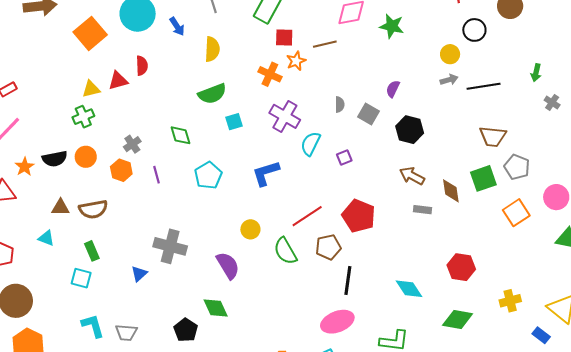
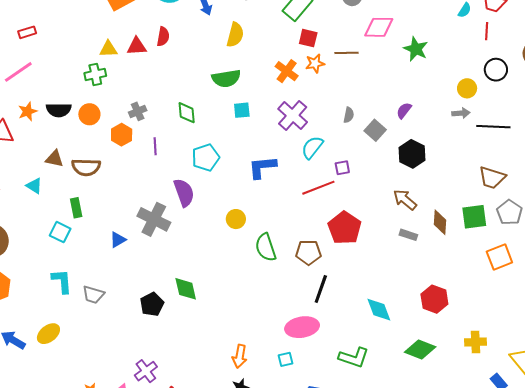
red line: (307, 216) -> (318, 188), moved
purple semicircle: (228, 265) -> (184, 193), moved

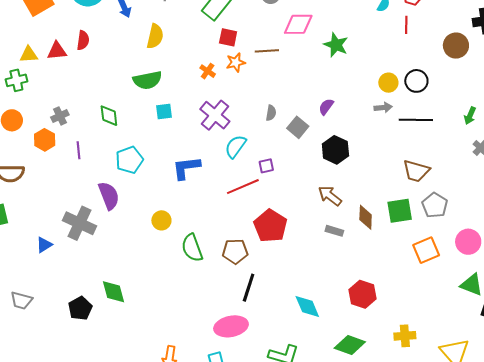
black circle: (496, 70) -> (416, 81), moved
orange cross: (287, 71) -> (208, 71), size x0.7

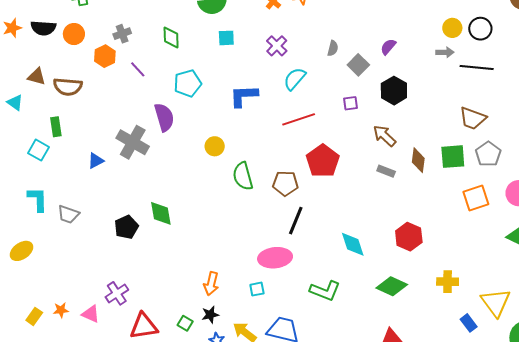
purple cross: (215, 115) -> (277, 46), size x0.7
purple line: (78, 150) -> (138, 69), turned -42
purple square: (266, 166) -> (350, 103), moved

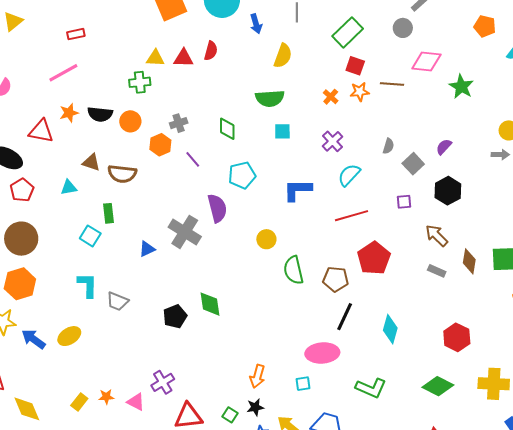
cyan triangle: (15, 103) -> (69, 188), turned -48
cyan diamond: (353, 244) -> (390, 329), moved, turned 32
yellow cross: (448, 282) -> (494, 384), size x1.4

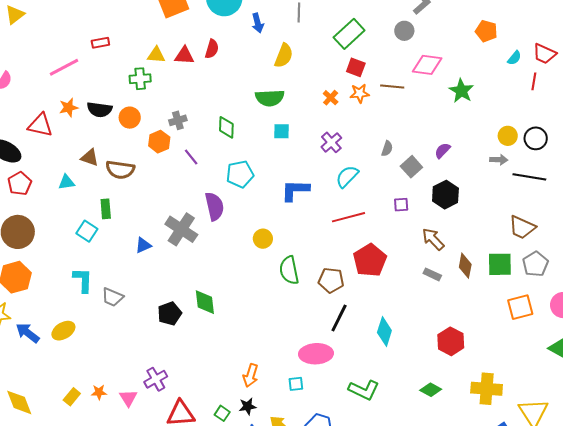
red rectangle: (76, 34) -> (100, 43), moved
green diamond: (438, 386) -> (431, 390), size x0.7
pink triangle: (136, 402) -> (128, 398), turned 30

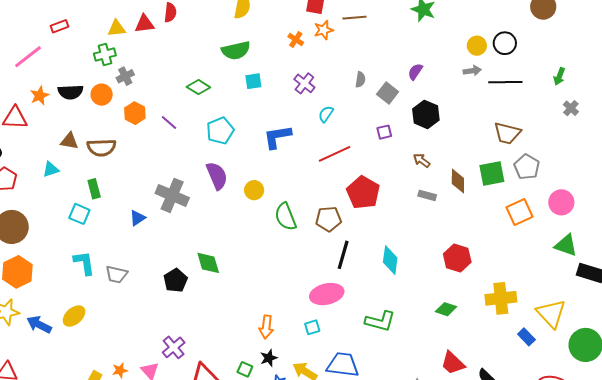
gray cross: (178, 120) -> (125, 76), moved
green diamond: (226, 127) -> (198, 87), turned -50
cyan semicircle: (347, 176) -> (326, 114), size x0.7
purple semicircle: (214, 206) -> (217, 176), moved
brown arrow: (433, 239) -> (422, 161), size x0.7

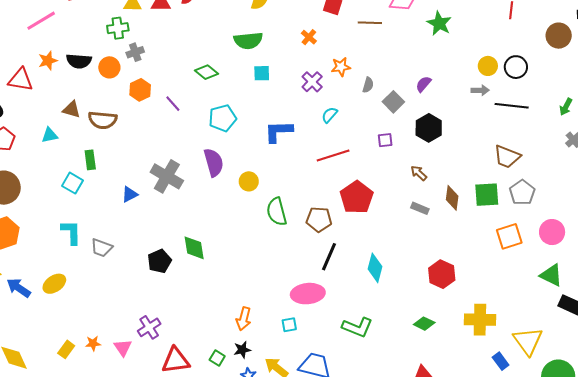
orange star: (324, 30) -> (341, 67), moved

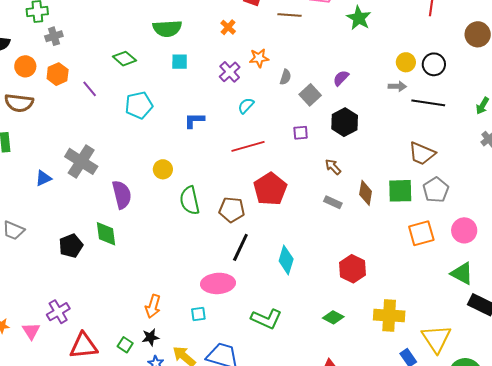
orange circle: (109, 67) -> (25, 66), moved
blue L-shape: (278, 131) -> (194, 120), size x0.7
purple semicircle: (214, 162) -> (122, 195), moved

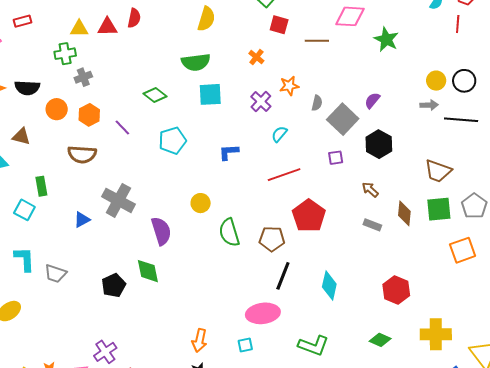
cyan square: (180, 62) -> (210, 94), size x1.4
gray square: (310, 95) -> (343, 119), size x1.4
brown semicircle: (19, 103) -> (82, 154), moved
brown trapezoid: (422, 154) -> (438, 171), moved

